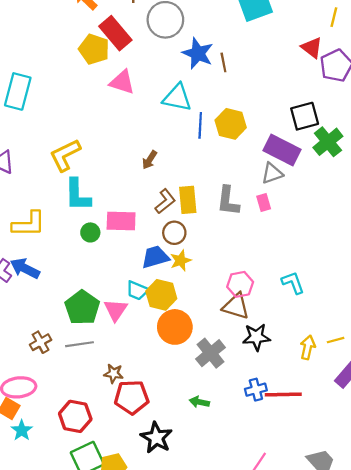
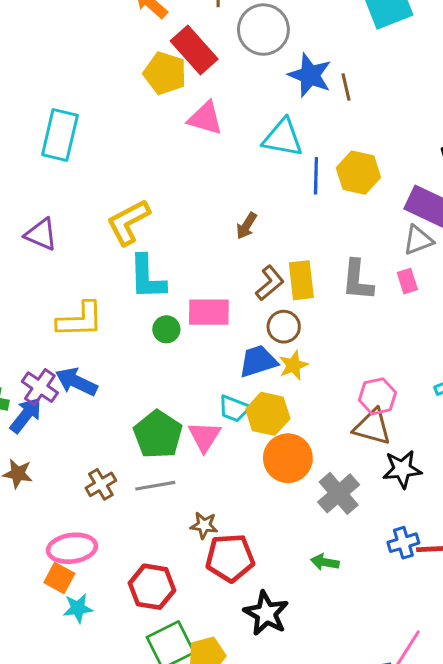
cyan star: (22, 430) -> (78, 608), turned 30

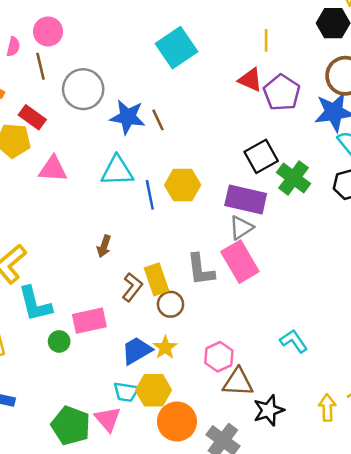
red rectangle: (194, 50) -> (32, 117), size x0.7
pink rectangle: (407, 281) -> (240, 262), size x2.0
brown circle: (284, 327) -> (170, 304), moved
pink hexagon: (377, 396) -> (219, 357), moved

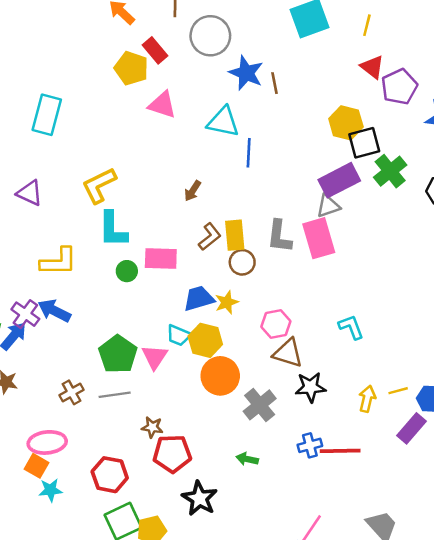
yellow line: (266, 40) -> (367, 25), moved
yellow hexagon: (183, 185) -> (346, 123), moved
purple rectangle: (246, 199) -> (339, 180), turned -54

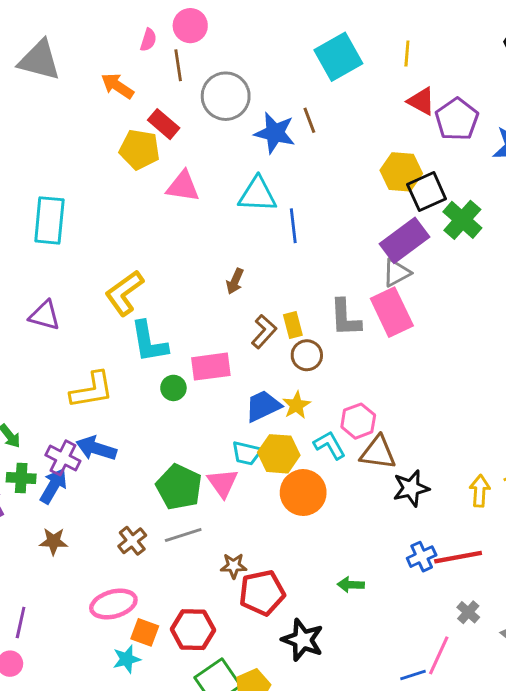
brown line: (275, 83) -> (309, 120), moved
yellow rectangle: (235, 235) -> (293, 325), size x0.7
cyan L-shape: (351, 327) -> (330, 445), moved
gray cross: (260, 405) -> (468, 612), moved, size x0.6
orange square: (37, 466) -> (145, 632), moved

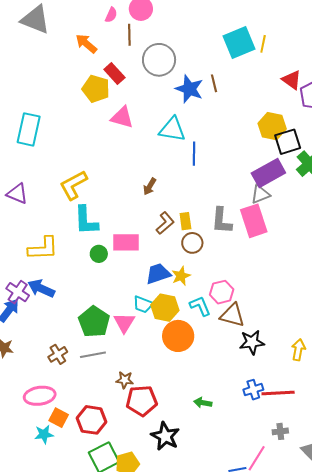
yellow line: (407, 53) -> (263, 44), moved
gray cross: (468, 612) -> (280, 431), turned 35

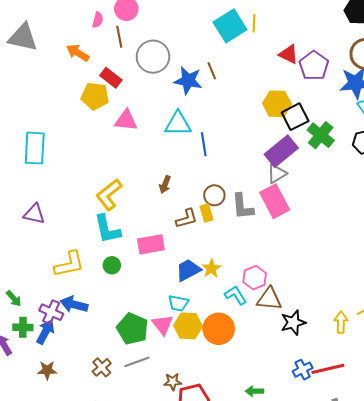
yellow L-shape: (73, 185) -> (109, 195), moved
brown L-shape: (165, 223) -> (187, 219), turned 35
brown circle: (192, 243) -> (214, 195), moved
green circle: (99, 254) -> (112, 265), moved
yellow hexagon: (165, 308) -> (188, 326), moved

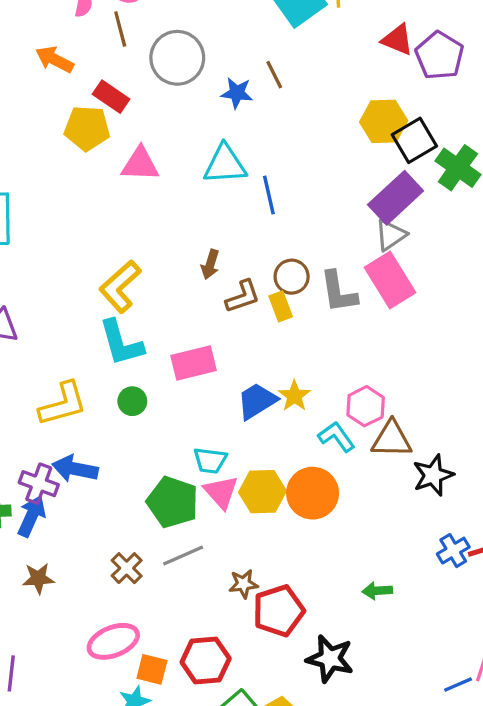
blue star: (188, 81) -> (237, 93), size x0.7
brown L-shape: (187, 219) -> (243, 297), moved
cyan trapezoid: (178, 303) -> (210, 460), moved

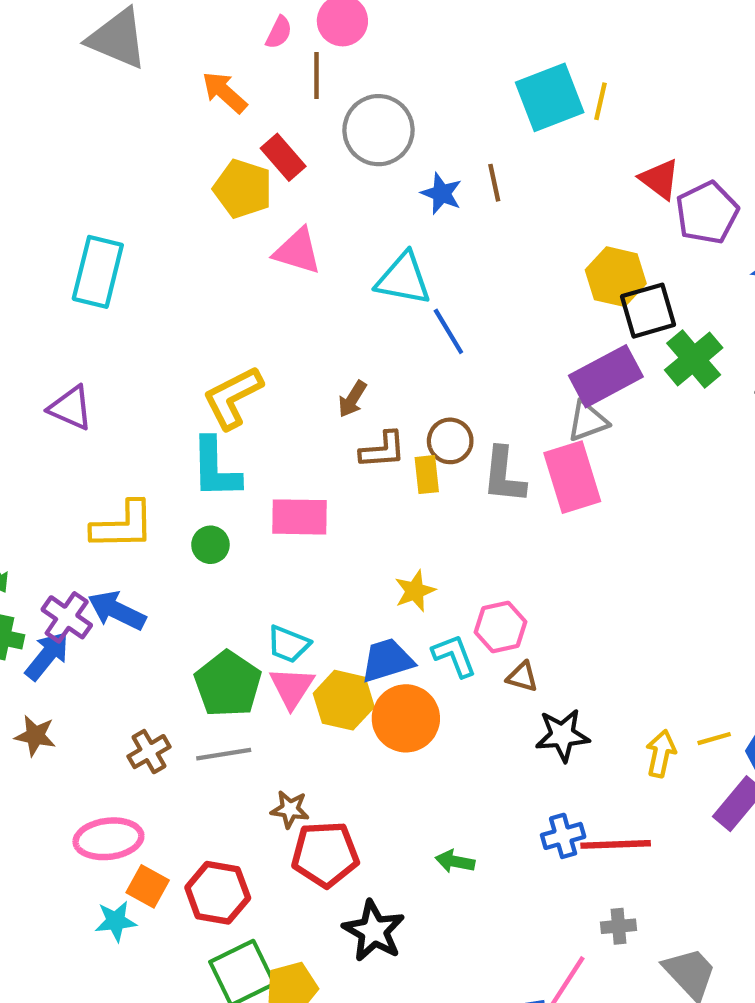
blue line: (269, 195) -> (448, 331), turned -33
blue trapezoid: (257, 401) -> (387, 660), moved
brown triangle: (392, 439) -> (522, 677), size x0.6

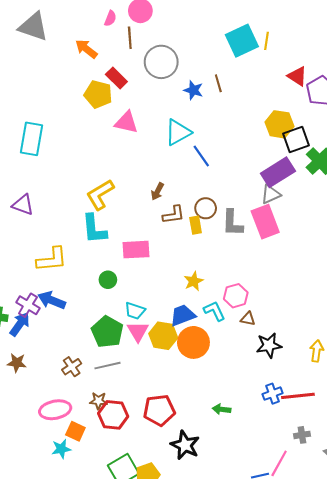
cyan triangle: (403, 279) -> (178, 132), turned -36
green circle: (210, 545) -> (108, 280), moved
brown star: (290, 809) -> (98, 401), moved
red hexagon: (218, 893) -> (113, 415), moved

